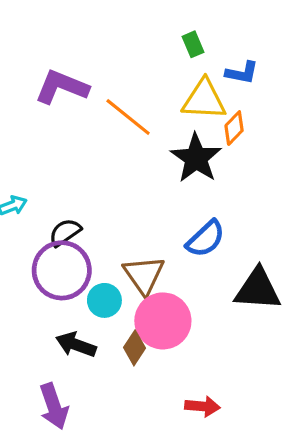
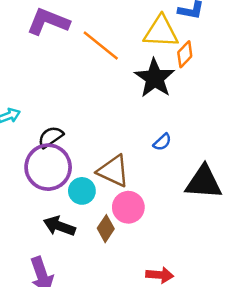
blue semicircle: (206, 239) -> (162, 142), size x0.6
brown triangle: (144, 275) -> (113, 171), turned -30
pink circle: (163, 321) -> (128, 207), size x0.7

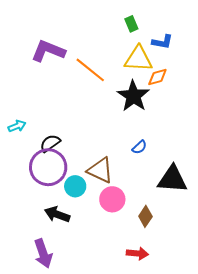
orange diamond: (185, 54) -> (157, 77), turned 30
brown diamond: (106, 229) -> (145, 216), moved

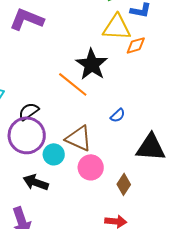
orange line: (90, 70) -> (73, 84), moved
black star: (133, 96) -> (92, 64), moved

